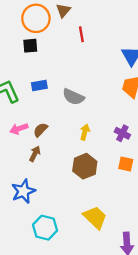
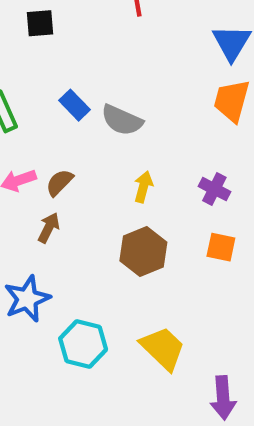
blue rectangle: (39, 85) -> (74, 105), moved, turned 56
cyan hexagon: (45, 228) -> (83, 344), moved

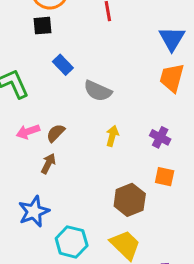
blue rectangle: (74, 105) -> (63, 65), moved
brown hexagon: (143, 251) -> (130, 200), moved

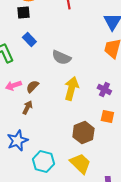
blue rectangle: (63, 65) -> (29, 40), moved
yellow arrow: (112, 136) -> (71, 89), size x1.6

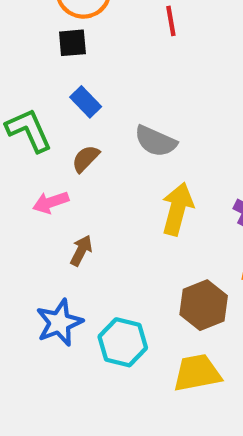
brown semicircle: (32, 87) -> (86, 159), moved
cyan hexagon: (43, 162) -> (123, 342), moved
yellow trapezoid: (80, 164) -> (197, 373), turned -55

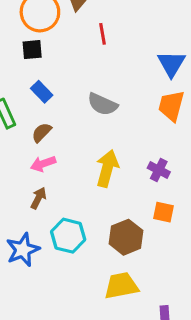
gray semicircle: (156, 141) -> (103, 104), moved
pink arrow: (51, 202) -> (43, 164), moved
cyan hexagon: (123, 342) -> (68, 236), moved

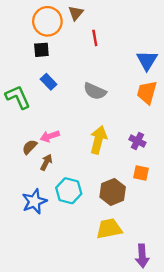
brown semicircle: (42, 132) -> (30, 147), moved

